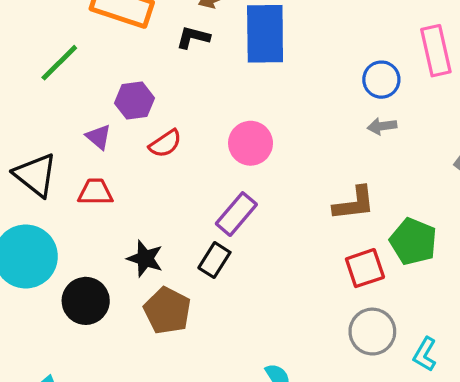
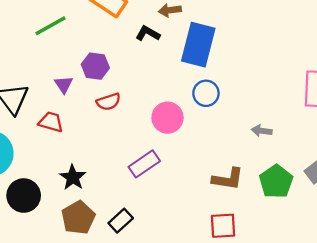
blue circle: (381, 80) -> (206, 93), moved
green pentagon: (413, 241) -> (276, 182), moved
black rectangle: (214, 260) -> (121, 221), moved

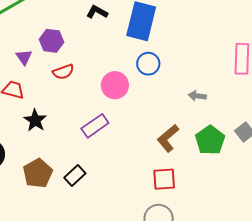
black star: (73, 177) -> (35, 120), moved
brown L-shape: (228, 179) -> (168, 138), turned 132

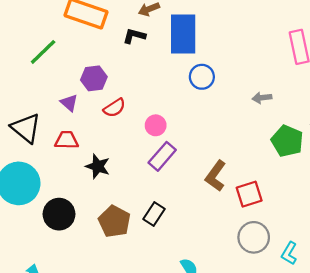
pink circle: (115, 85) -> (156, 125), moved, size x0.7
brown L-shape: (168, 138) -> (216, 176), moved

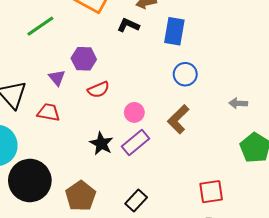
blue rectangle: (183, 34) -> (174, 31), size x0.7
black star: (98, 166) -> (101, 144), moved
brown L-shape: (216, 176) -> (178, 119), moved
black circle: (59, 214) -> (30, 180), size x1.4
black rectangle: (154, 214) -> (136, 200), moved

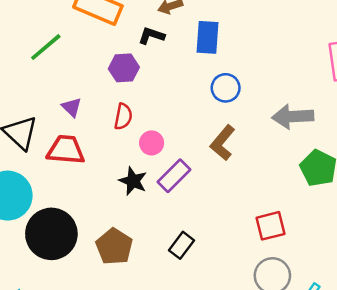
purple hexagon: (84, 59) -> (124, 68), moved
red semicircle: (98, 90) -> (123, 117), turned -50
gray arrow: (238, 103) -> (293, 117), size x1.8
red trapezoid: (48, 112) -> (66, 150), size x1.4
pink circle: (134, 112) -> (152, 143), moved

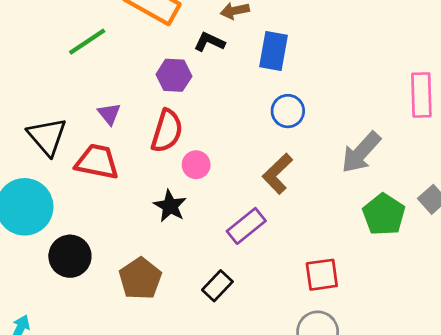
red semicircle: (123, 117) -> (167, 131), size x1.4
gray arrow: (293, 117) -> (361, 152), turned -51
purple rectangle: (174, 176) -> (246, 226), moved
black circle: (51, 234) -> (70, 256), size x0.7

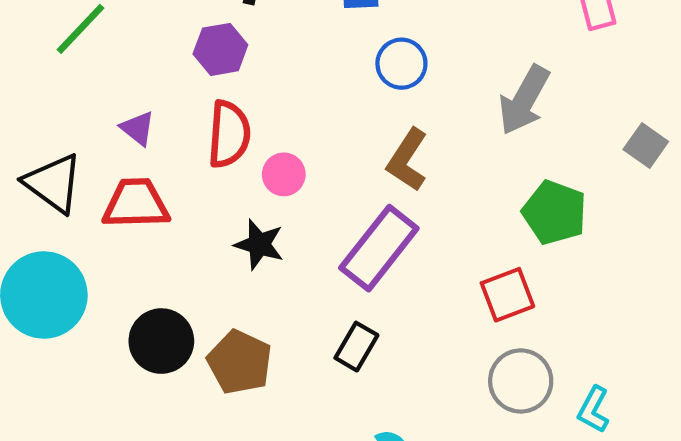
green pentagon: (384, 214) -> (555, 212), moved
purple rectangle: (246, 226) -> (379, 248), size x1.4
black circle: (70, 256) -> (161, 341), moved

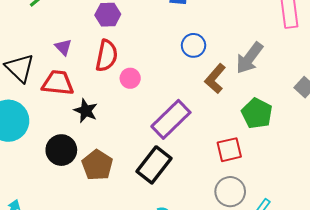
blue circle: (401, 64) -> (194, 45), moved
brown L-shape: (407, 160) -> (215, 79), moved
black star: (259, 244) -> (86, 111), moved
black rectangle: (356, 347) -> (154, 165), size x1.6

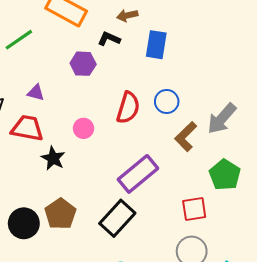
purple triangle: (63, 47) -> (36, 93), turned -36
red semicircle: (107, 56) -> (128, 108), moved
pink circle: (130, 78) -> (83, 128), moved
black circle: (61, 150) -> (24, 223), moved

